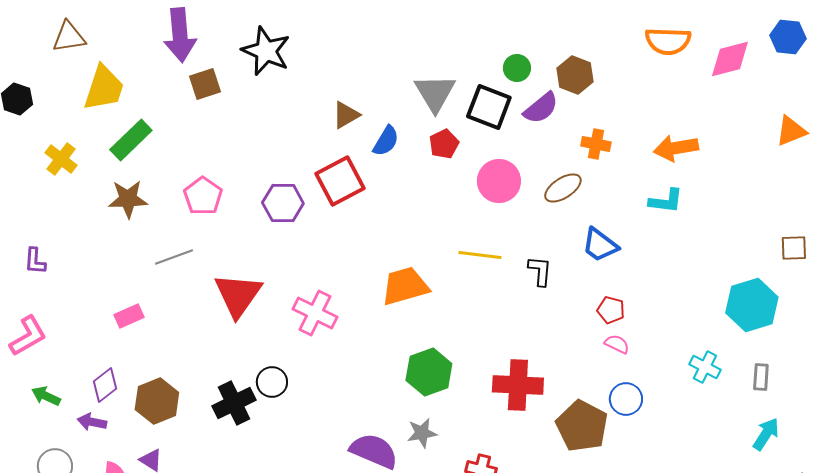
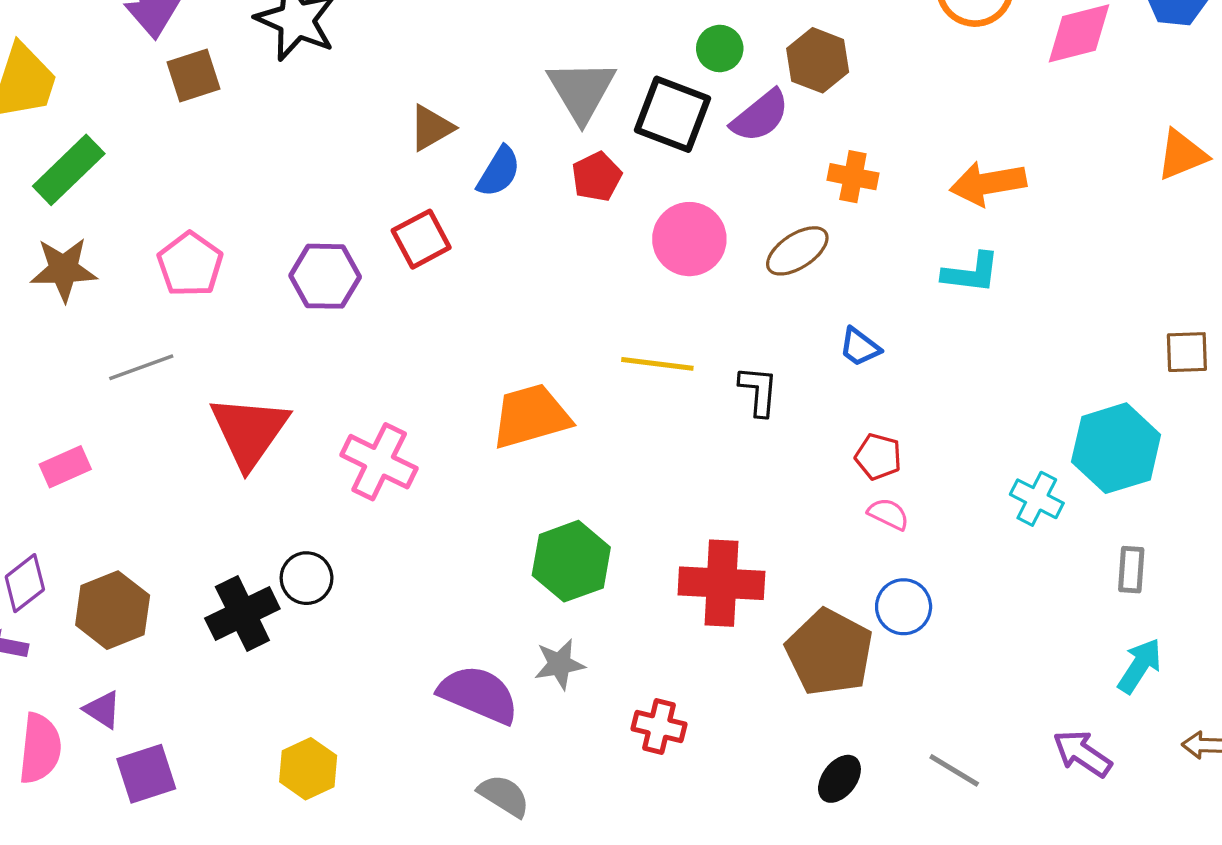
red square: (340, 181) -> (421, 239), size x0.7
blue trapezoid: (600, 245) -> (860, 347), size x0.7
cyan cross: (705, 367) -> (1037, 499), moved

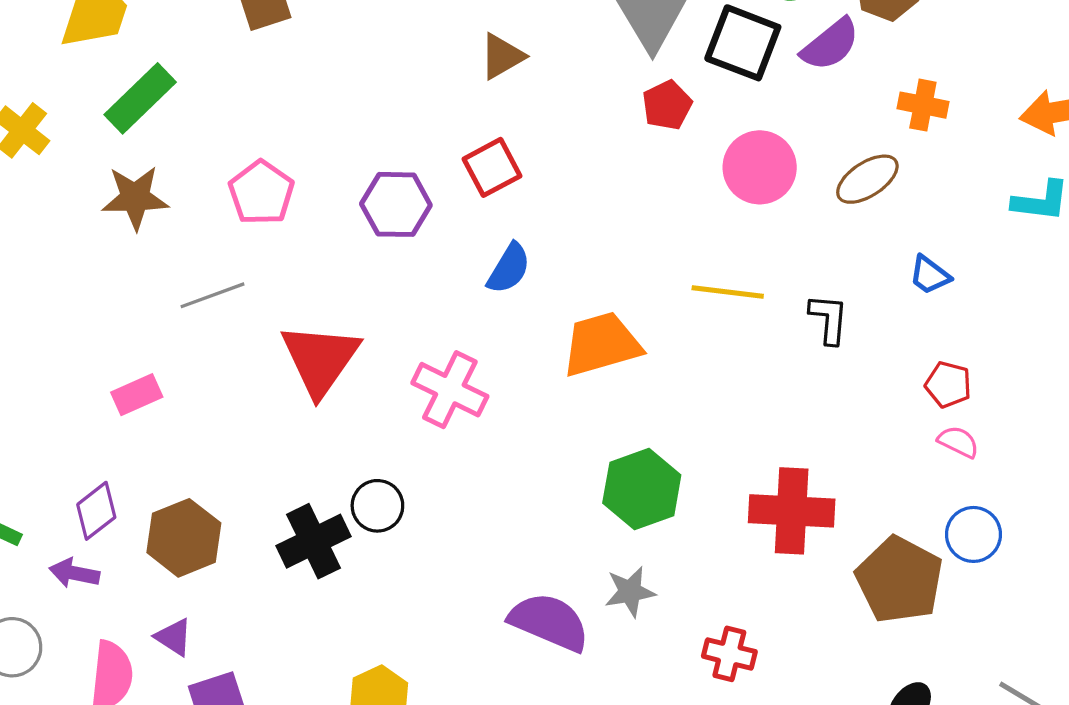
blue semicircle: (499, 172) -> (509, 268), moved

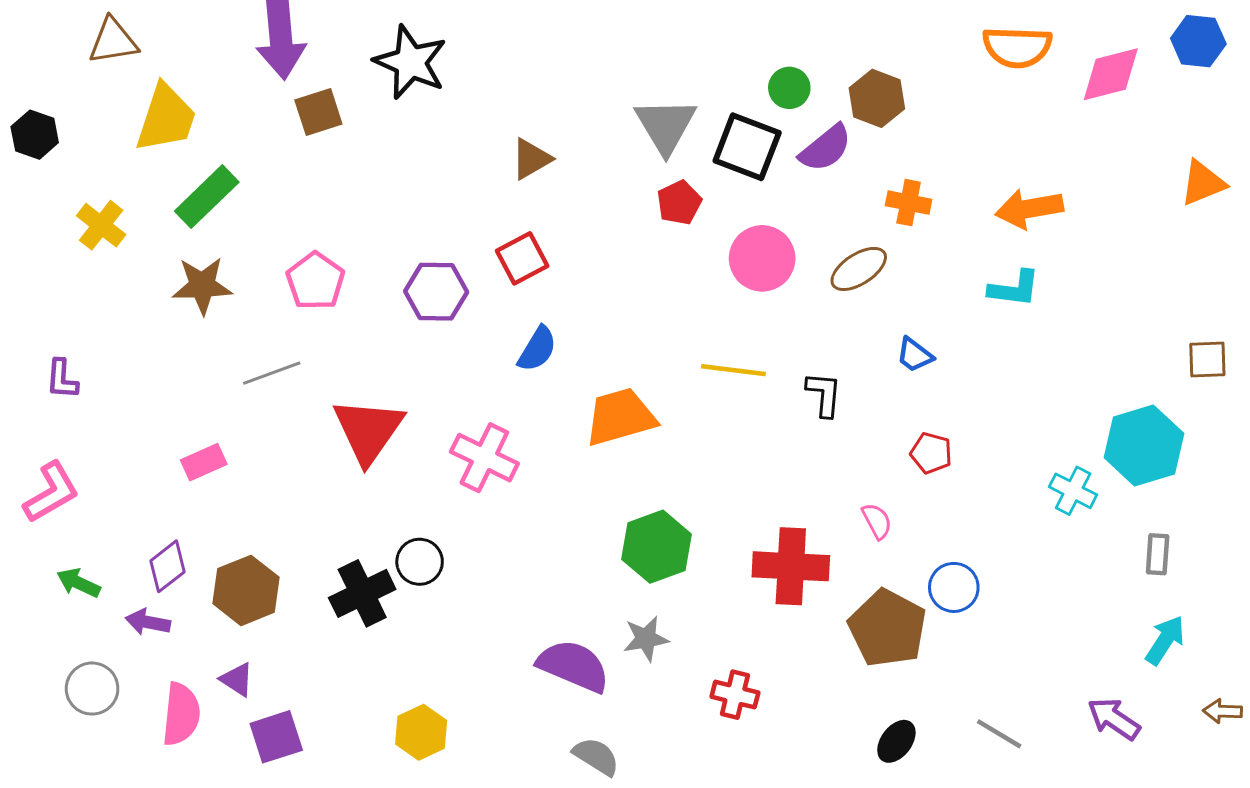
pink semicircle: (958, 442) -> (877, 521), moved, turned 36

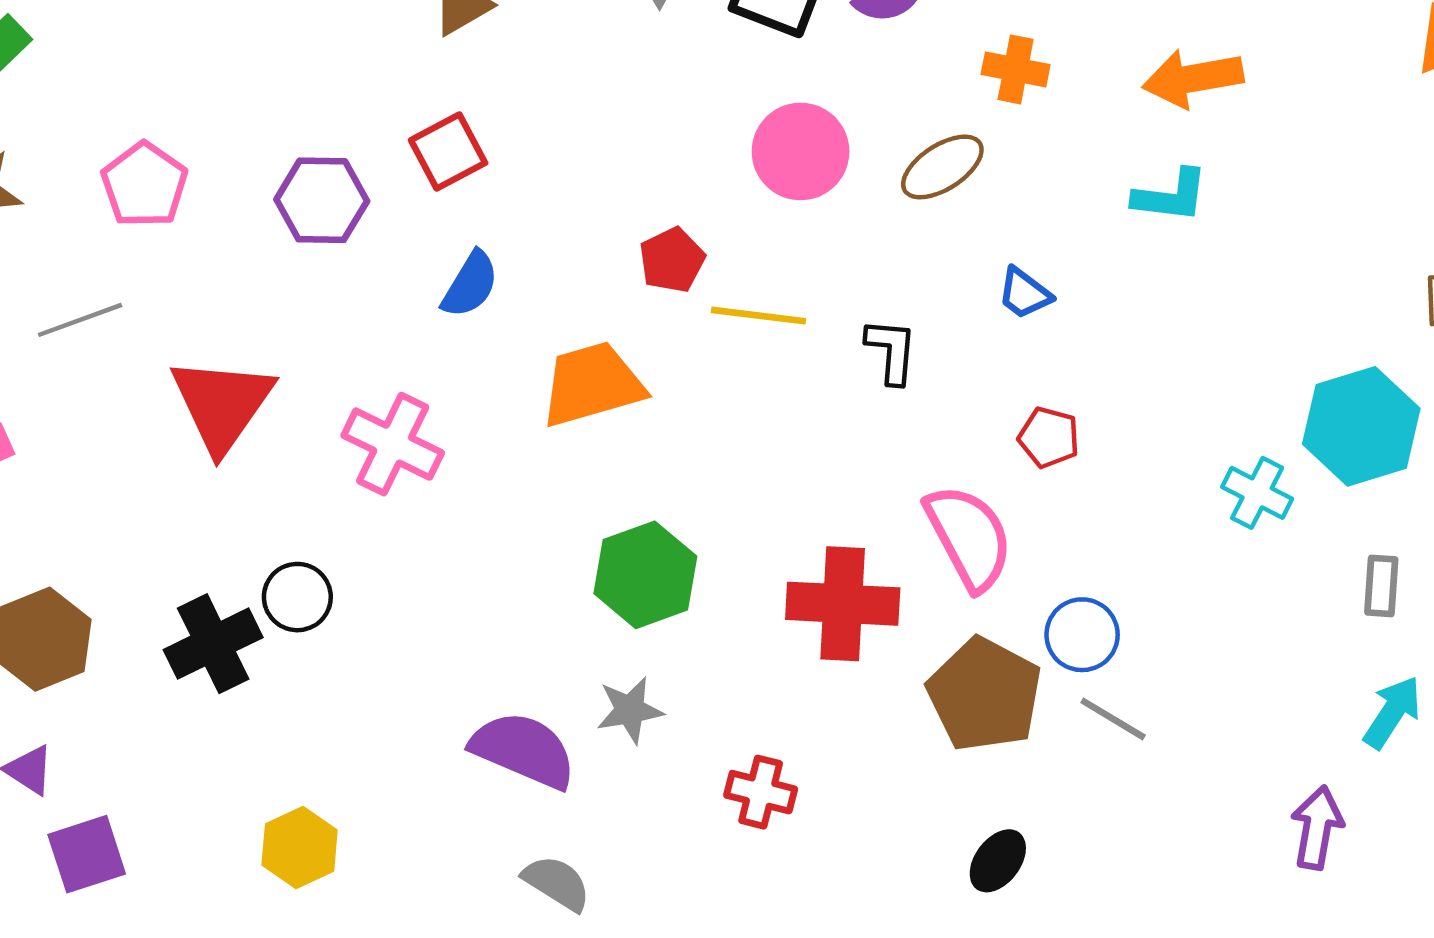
red pentagon: (679, 203) -> (672, 260), moved
pink semicircle: (877, 521) -> (969, 537), size x2.0
purple arrow: (1114, 719) -> (1317, 828), turned 66
gray line: (999, 734) -> (1113, 719), moved

